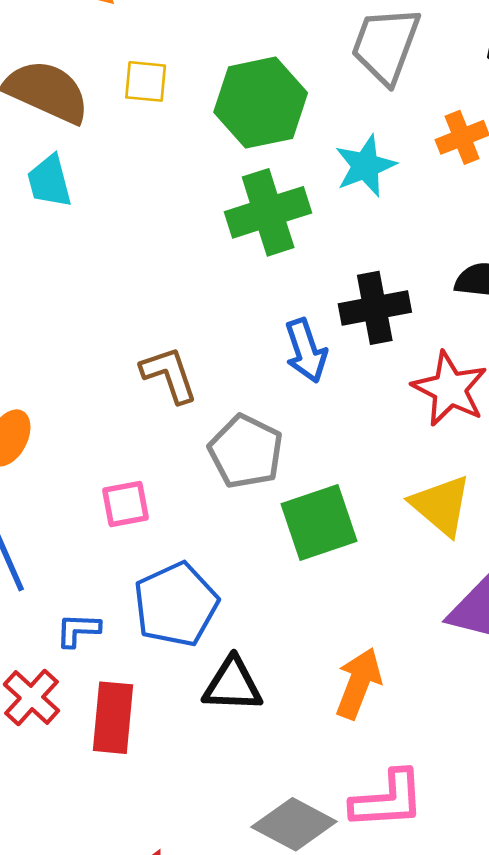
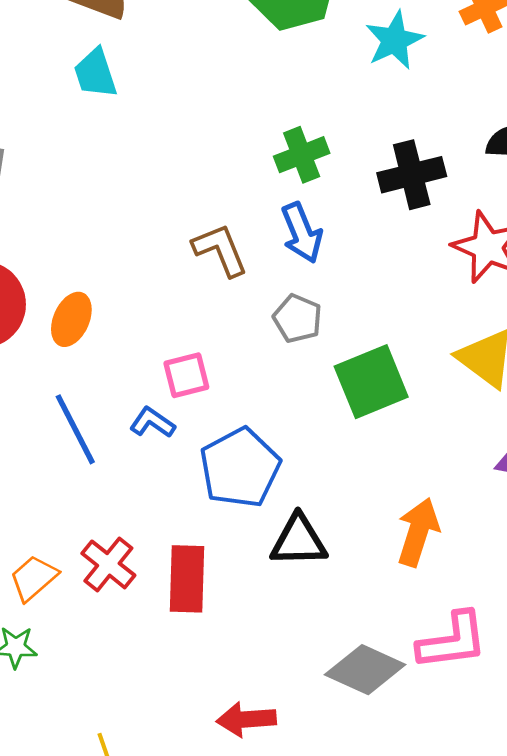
green cross: (268, 212) -> (302, 155), moved, size x0.7
blue arrow: (306, 351) -> (302, 233), moved
gray pentagon: (246, 452) -> (298, 319), size x0.7
blue L-shape: (78, 630) -> (152, 422), moved, turned 36

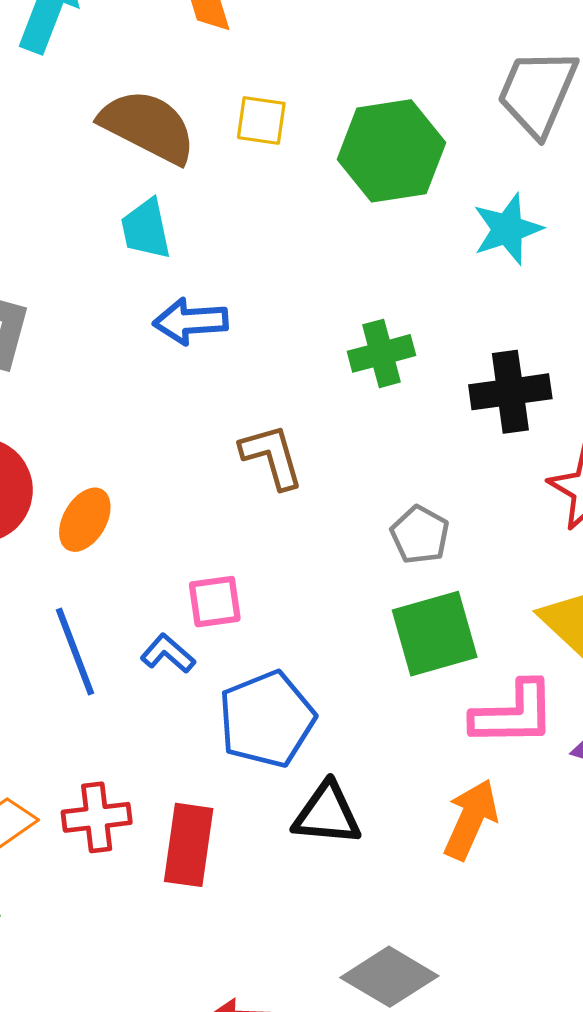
blue arrow: (302, 233) -> (191, 321), moved, turned 102
gray pentagon: (298, 319) -> (420, 535), moved
red cross: (108, 564) -> (97, 817), turned 38
pink L-shape: (452, 641) -> (513, 714), moved

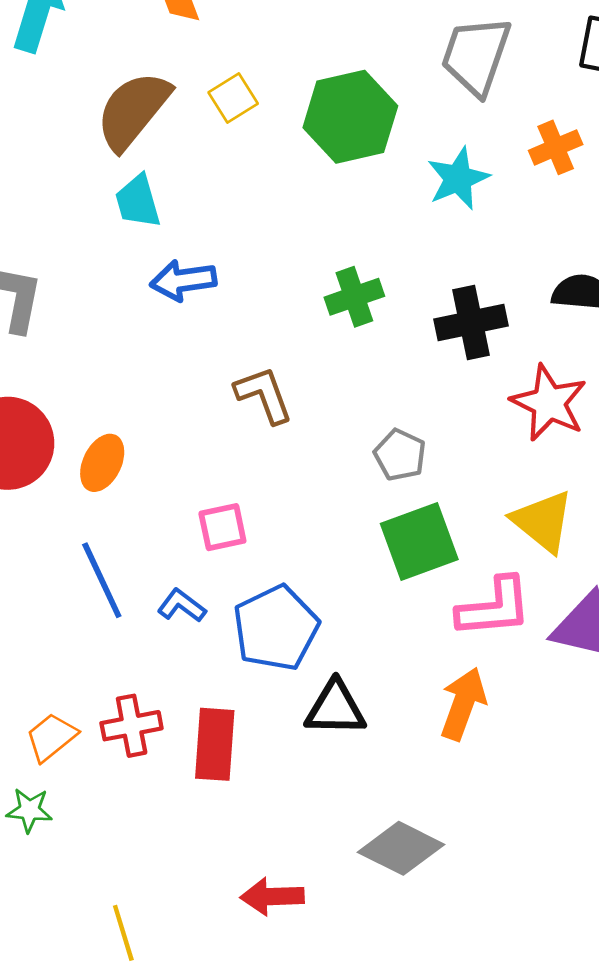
yellow square: (261, 120) -> (233, 98), turned -36
brown semicircle: (148, 126) -> (133, 110), turned -74
blue L-shape: (168, 654) -> (182, 606), moved

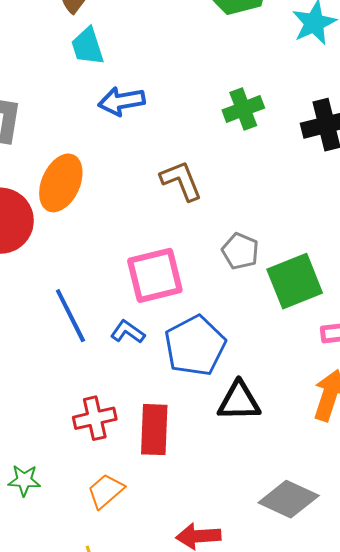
gray pentagon: (400, 455) -> (240, 251), moved
orange ellipse: (102, 463) -> (61, 183), moved, size x1.4
pink square: (222, 527) -> (155, 275), size x1.6
orange trapezoid: (51, 737) -> (106, 491), moved

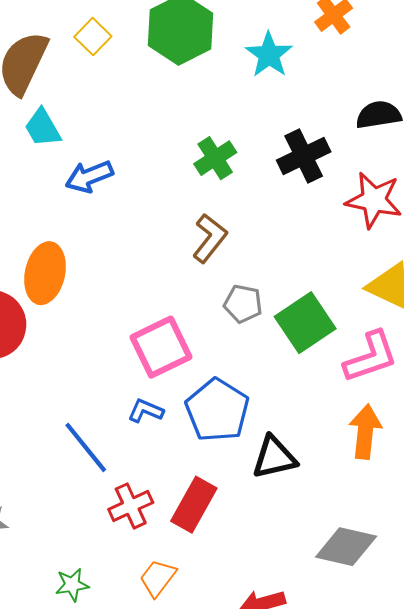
brown L-shape: (181, 181) -> (210, 238), moved, turned 72
blue line: (70, 316) -> (86, 447), moved
red rectangle: (154, 430) -> (194, 505), turned 39

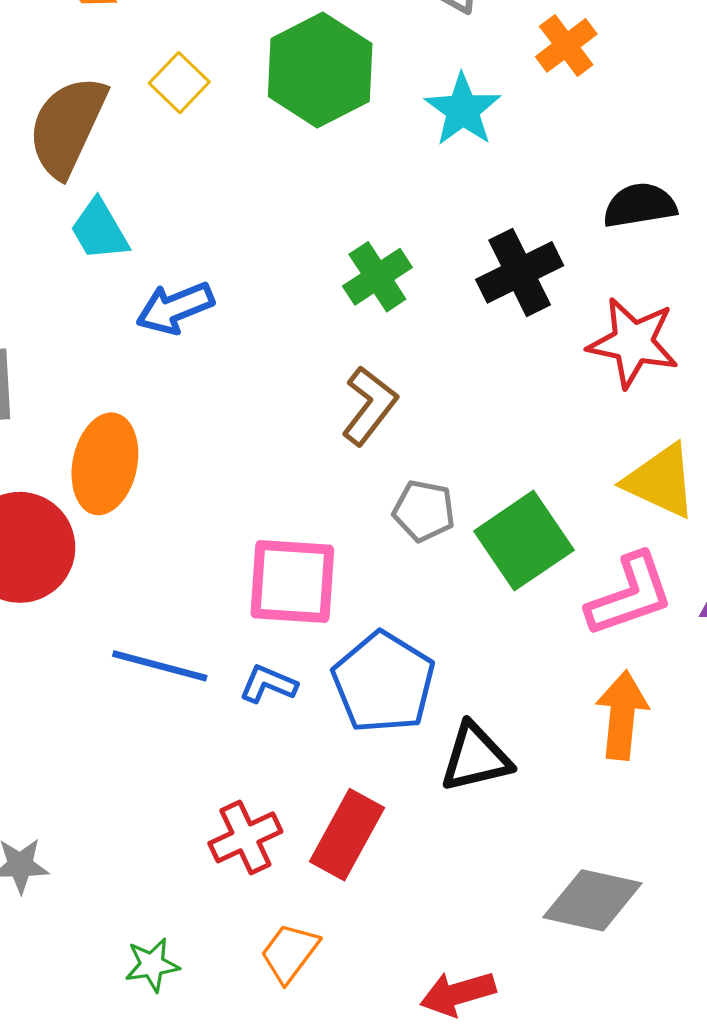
pink square: (161, 347) -> (292, 581), turned 30
blue line: (86, 447) -> (160, 666), moved, turned -36

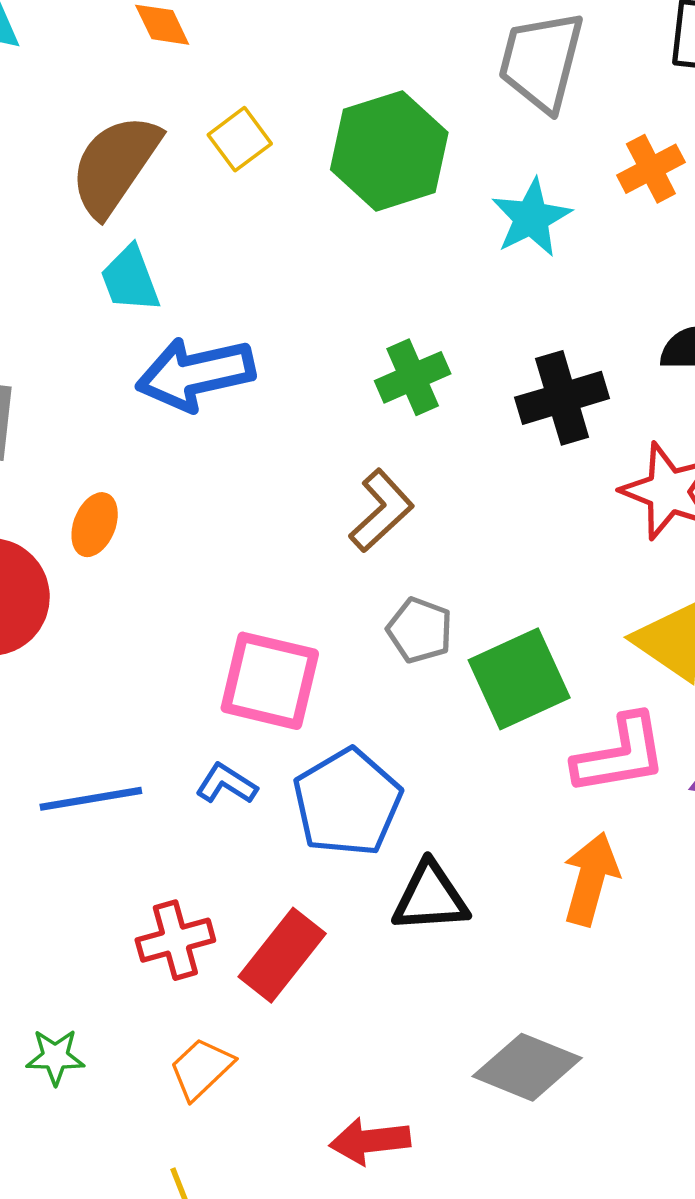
blue arrow: (175, 308) -> (195, 374), size x1.4
orange ellipse: (105, 464) -> (95, 525), size x0.6
blue line: (160, 666) -> (91, 799), moved, turned -34

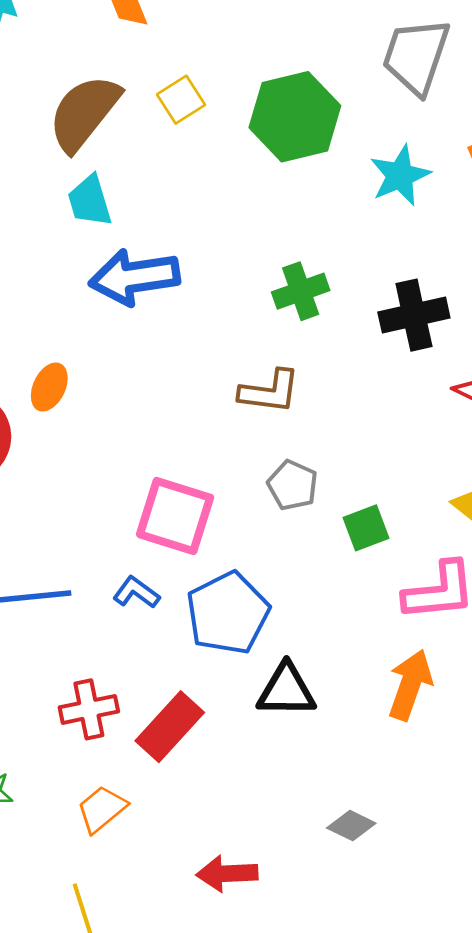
brown L-shape: (381, 511) -> (270, 392), turned 46
green square: (519, 679) -> (366, 528), size x0.6
gray diamond: (527, 1067) -> (351, 826), size x0.6

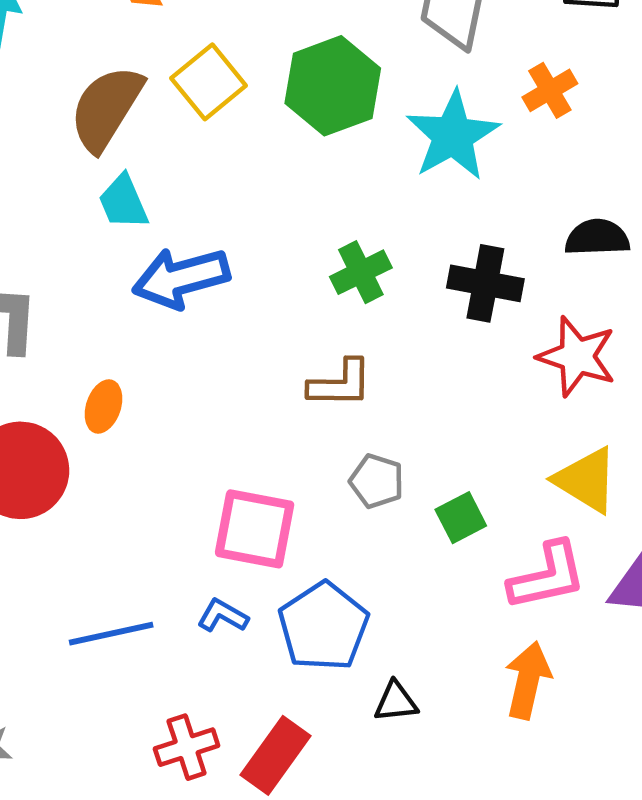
yellow square: (181, 100) -> (209, 82), size x1.4
cyan star: (400, 175) -> (453, 136), size x1.4
black cross: (414, 315) -> (485, 283), turned 30
black triangle: (286, 690) -> (396, 702), size x0.7

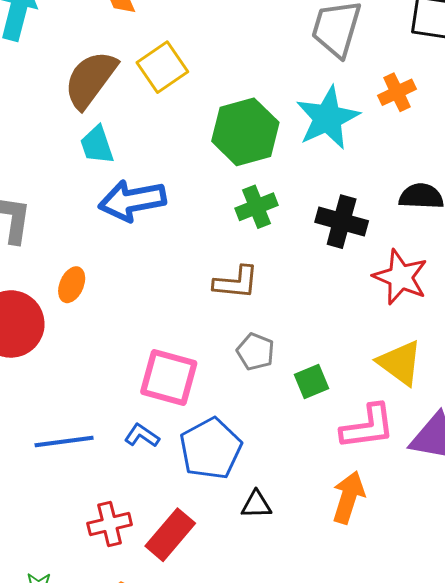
green hexagon: (333, 86) -> (245, 132), moved

